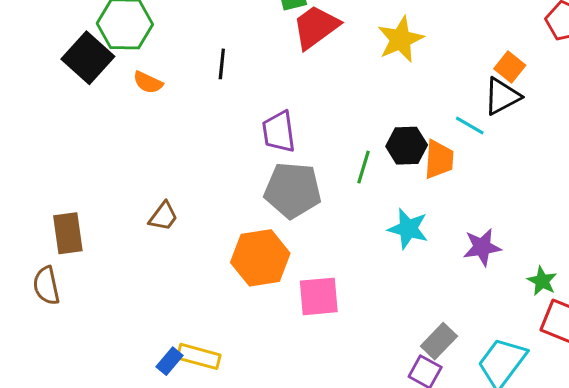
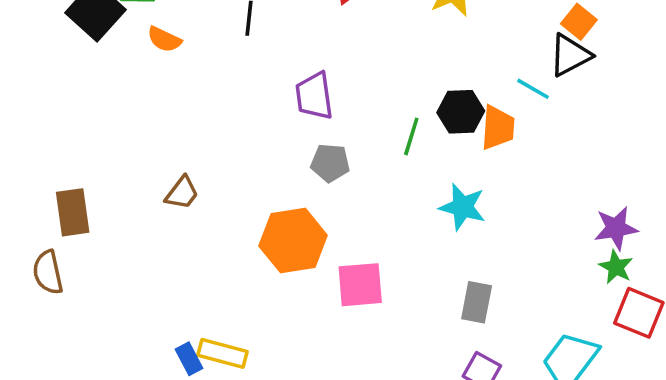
gray pentagon: (293, 190) -> (330, 163), size x0.6
purple star: (482, 247) -> (616, 228), moved
gray rectangle: (439, 341) -> (477, 302), moved, turned -33
blue rectangle: (169, 361) -> (189, 359), turned -68

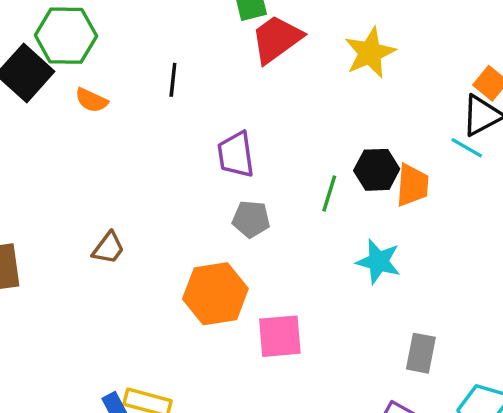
cyan line: (533, 89) -> (467, 148), moved
gray rectangle: (477, 302) -> (421, 353), moved

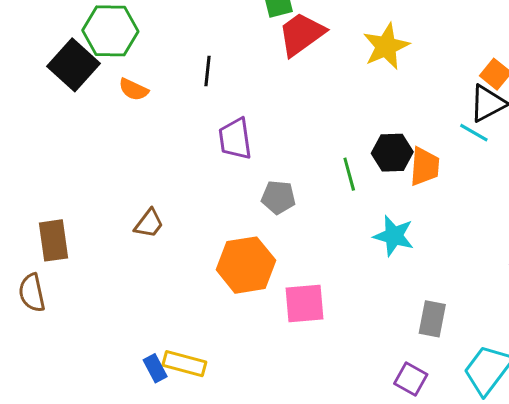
purple trapezoid: (236, 155) -> (235, 139), moved
green line: (329, 194) -> (349, 174), turned -32

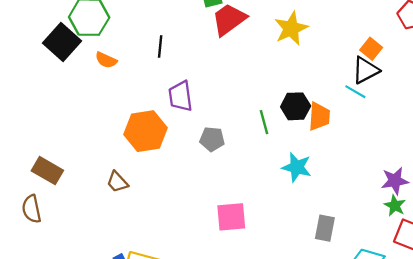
brown trapezoid: (149, 223) -> (117, 182), moved, turned 100
brown rectangle: (53, 240) -> (47, 171), turned -52
orange hexagon: (246, 265) -> (145, 131), moved

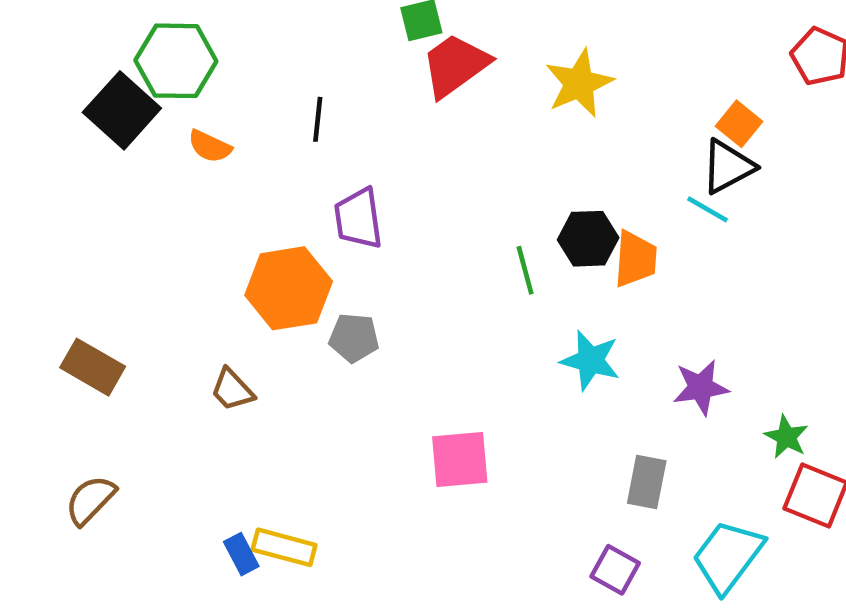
gray pentagon: (212, 139) -> (354, 338), moved
purple star: (395, 181) -> (701, 387), moved
brown semicircle: (32, 209) -> (90, 500), moved, turned 56

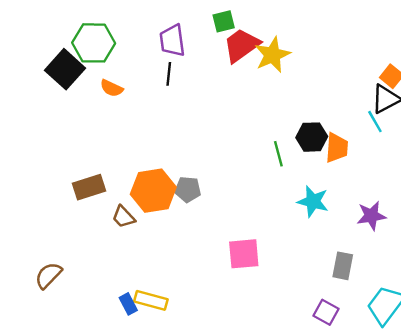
yellow star: (579, 83) -> (272, 55), moved
cyan line: (707, 209) -> (375, 122), turned 30
purple trapezoid: (358, 218) -> (172, 41), moved
orange hexagon: (289, 288) -> (153, 191), moved
brown rectangle: (93, 367) -> (89, 187), moved, turned -48

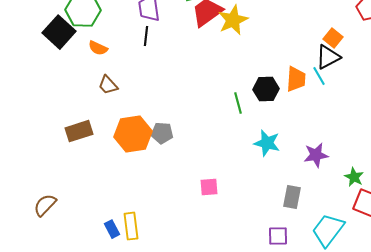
orange trapezoid: (337, 148) -> (296, 79), moved
brown trapezoid: (123, 217) -> (108, 85), moved
pink square: (244, 254) -> (209, 187), size x0.7
yellow rectangle: (151, 300) -> (131, 226), turned 68
purple square: (326, 312) -> (278, 236), turned -30

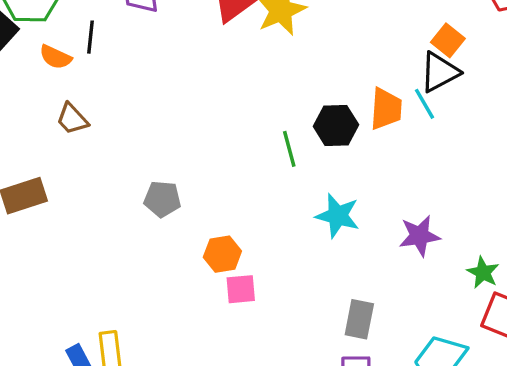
black line: (146, 36) -> (91, 37), moved
orange hexagon: (133, 134) -> (222, 254), moved, size x0.6
gray rectangle: (292, 197) -> (359, 319), moved

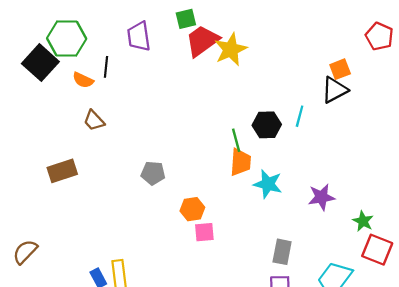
orange square: (448, 40) -> (340, 69), turned 30
cyan line: (424, 104) -> (300, 116), moved, turned 45
orange trapezoid: (386, 109) -> (241, 162), moved

